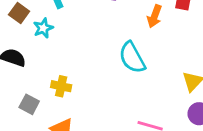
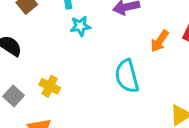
cyan star: (43, 28) -> (80, 26), moved

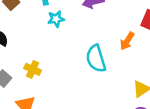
orange arrow: (160, 41) -> (127, 41), moved

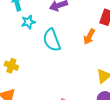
cyan semicircle: (96, 59) -> (52, 40), moved

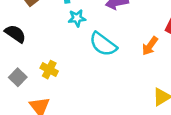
cyan semicircle: (52, 40) -> (103, 44), turned -40

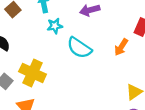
yellow cross: (49, 70) -> (33, 73), size x1.6

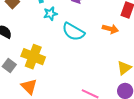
orange arrow: (121, 47) -> (110, 29), turned -105

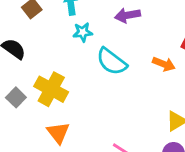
orange triangle: (29, 87) -> (58, 133), moved

